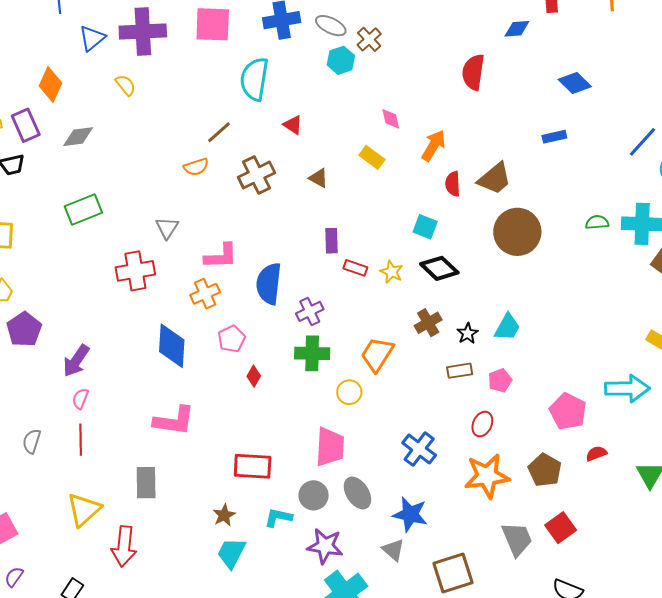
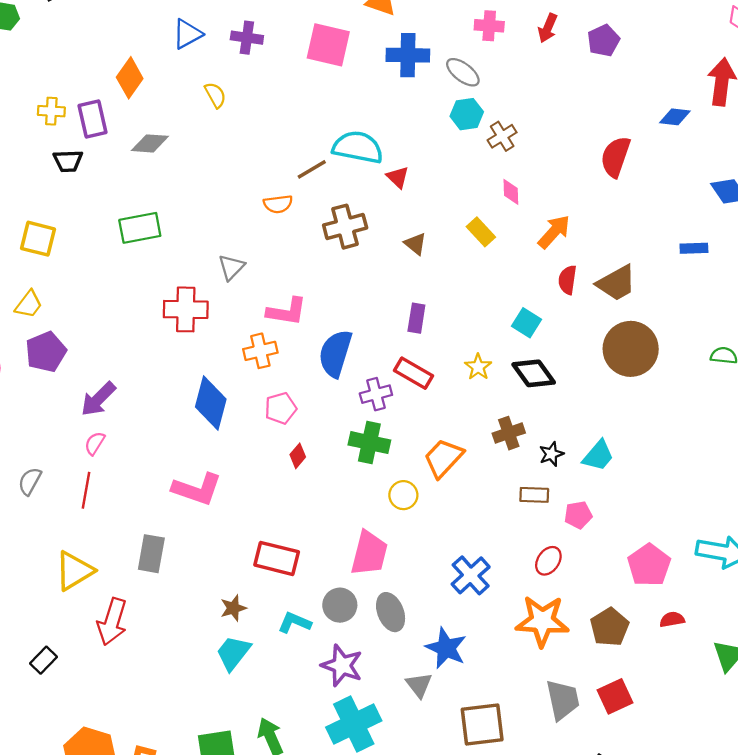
purple cross: (143, 32) -> (247, 38), size x0.6
brown cross: (369, 39) -> (502, 136), moved
cyan semicircle: (254, 79) -> (358, 147), moved, turned 81
red rectangle: (355, 268) -> (414, 373), moved, size x1.4

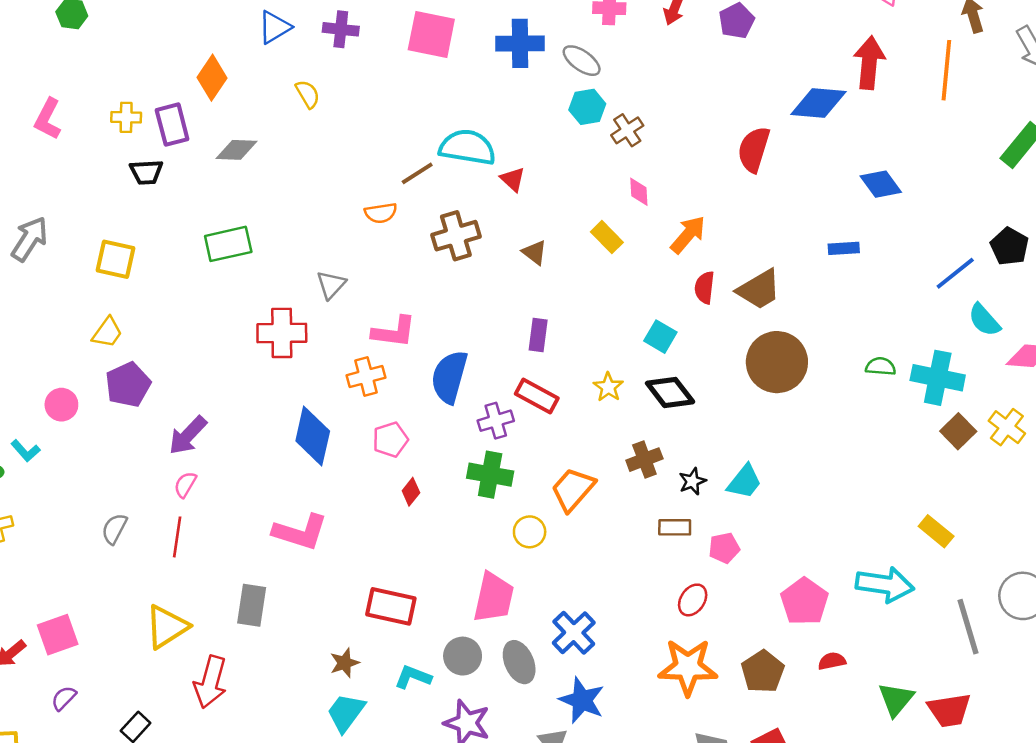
blue diamond: (675, 117) -> (818, 103), size x1.6
blue cross: (471, 575) -> (574, 633), moved

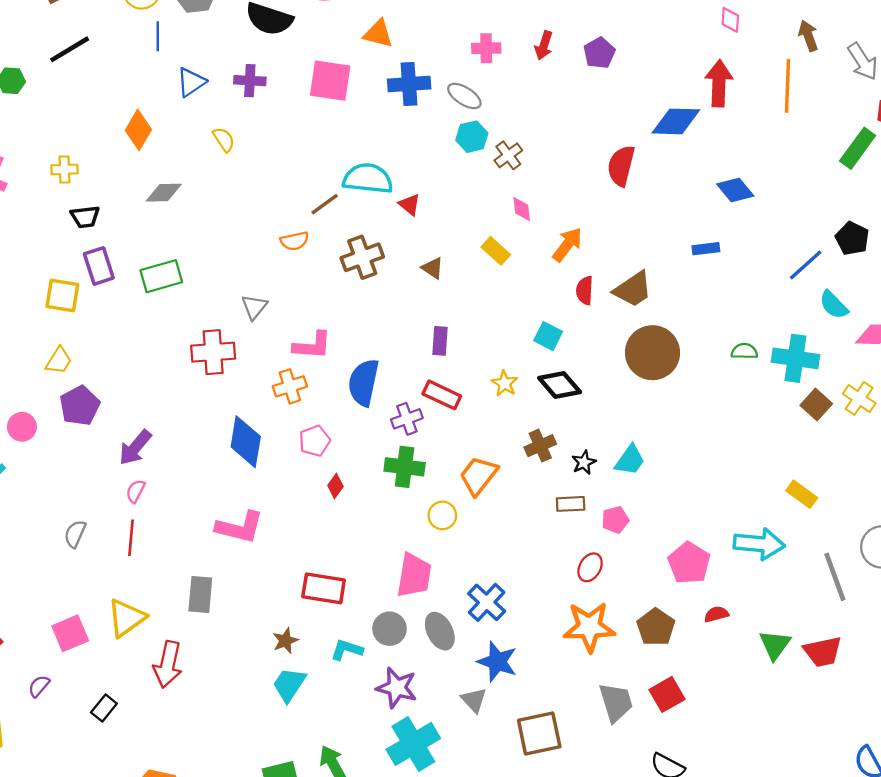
purple rectangle: (172, 125) -> (99, 266), moved
pink square: (58, 635) -> (70, 633), moved

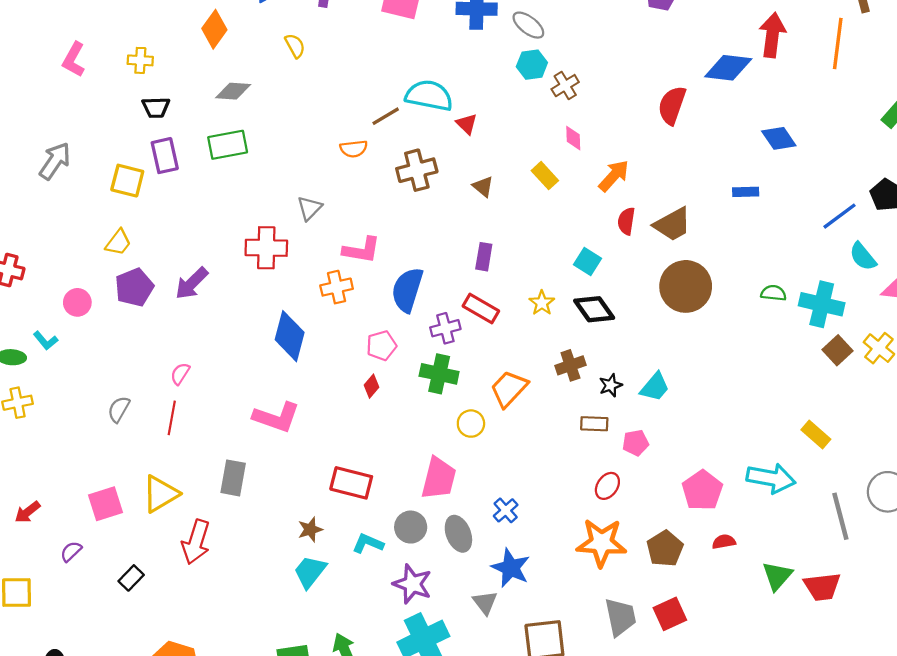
green rectangle: (161, 276) -> (228, 145), moved
pink pentagon: (315, 441) -> (381, 346), moved
purple arrow: (135, 448) -> (192, 283), moved
blue cross: (487, 602) -> (506, 510), size x0.7

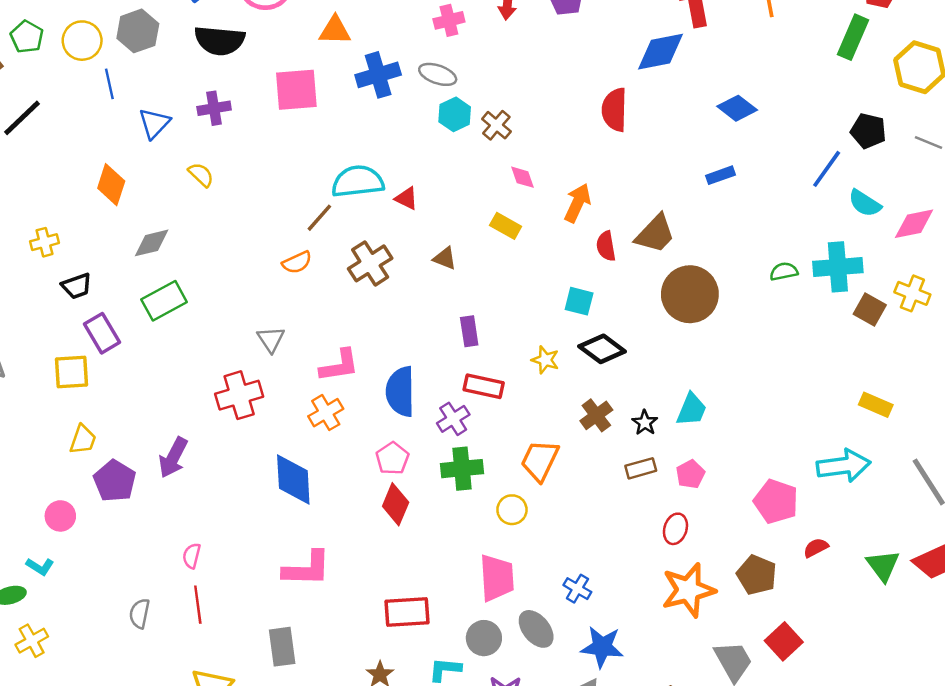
red diamond: (371, 386) -> (396, 504), size x1.6

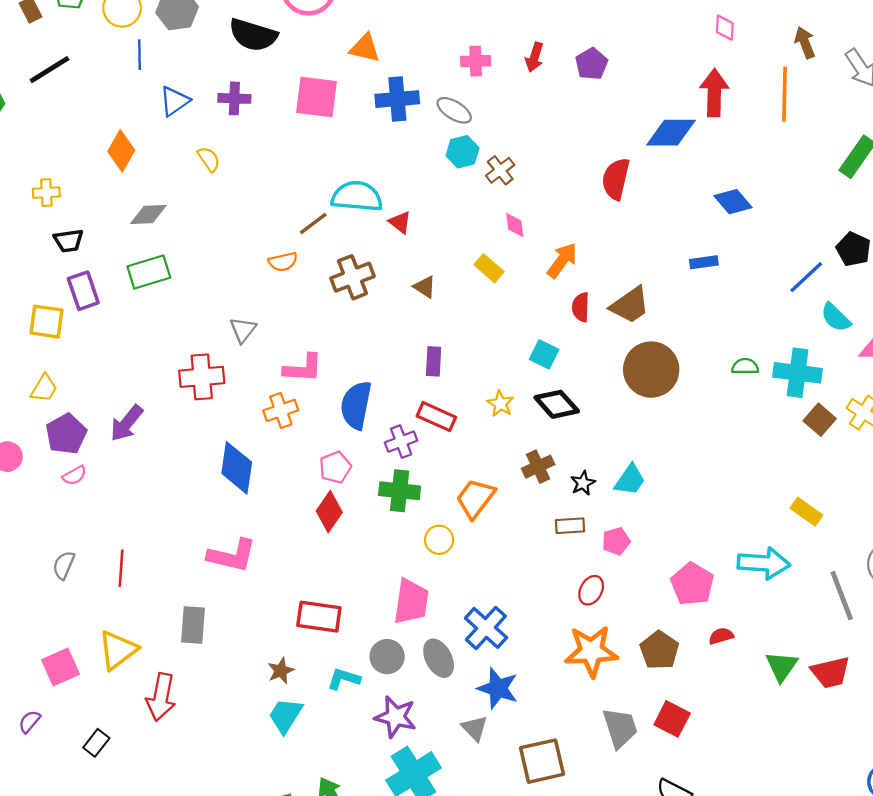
pink semicircle: (192, 556) -> (74, 475), moved, turned -145
blue cross: (577, 589) -> (486, 628), size x1.6
red square: (784, 641) -> (672, 719), turned -32

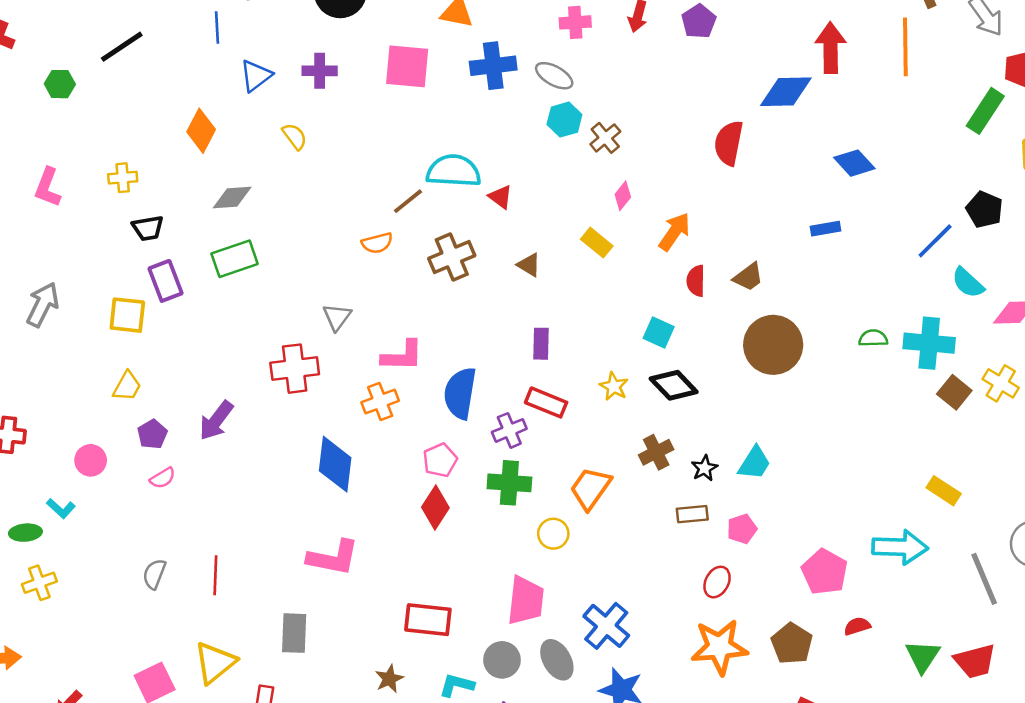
pink diamond: (515, 225) -> (623, 196), turned 48
brown trapezoid: (630, 305) -> (748, 277), size x0.7
purple pentagon: (66, 434) -> (152, 434), size x0.7

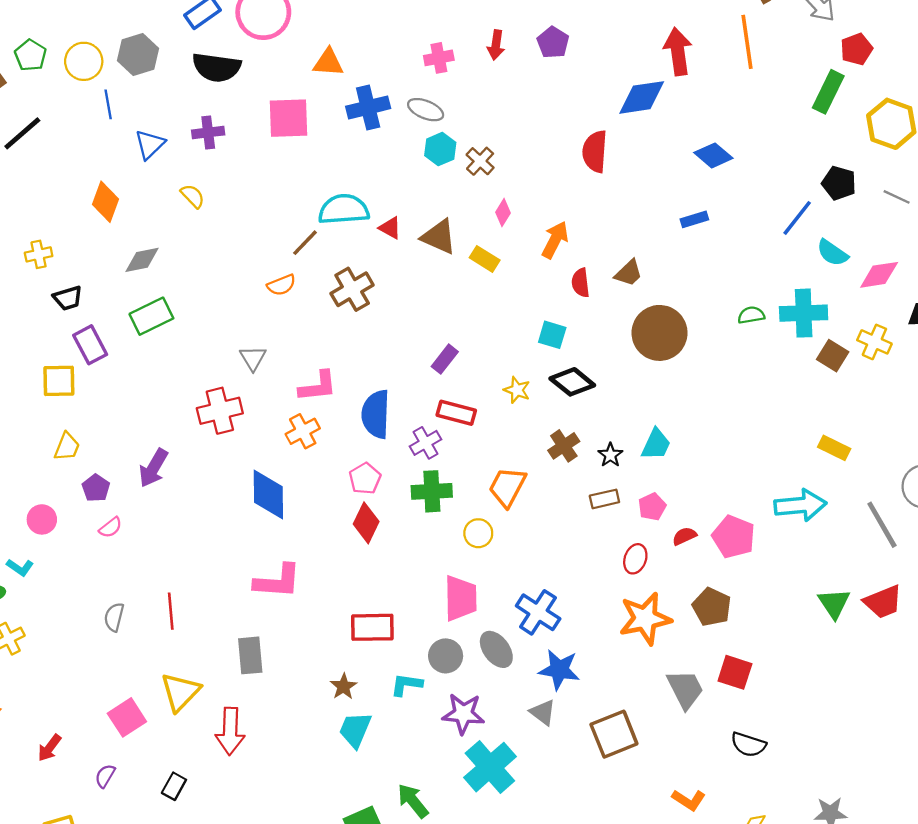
brown triangle: (529, 265) -> (439, 237), moved, size x1.6
purple rectangle: (541, 344) -> (445, 359), turned 44
red semicircle: (857, 626) -> (684, 536), moved

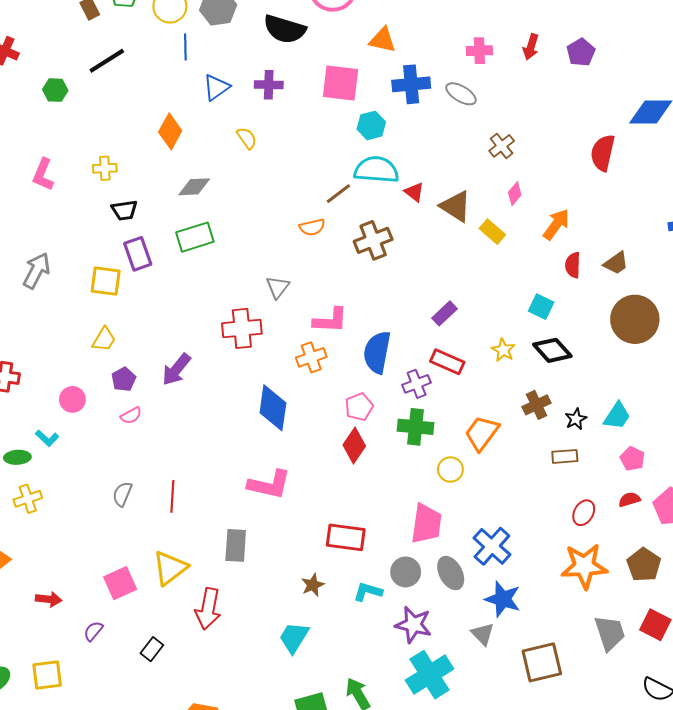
cyan hexagon: (440, 149) -> (371, 125), moved
pink pentagon: (652, 507) -> (632, 459), moved, turned -30
cyan trapezoid: (355, 730) -> (294, 637), moved
red arrow: (49, 748) -> (49, 599), turned -130

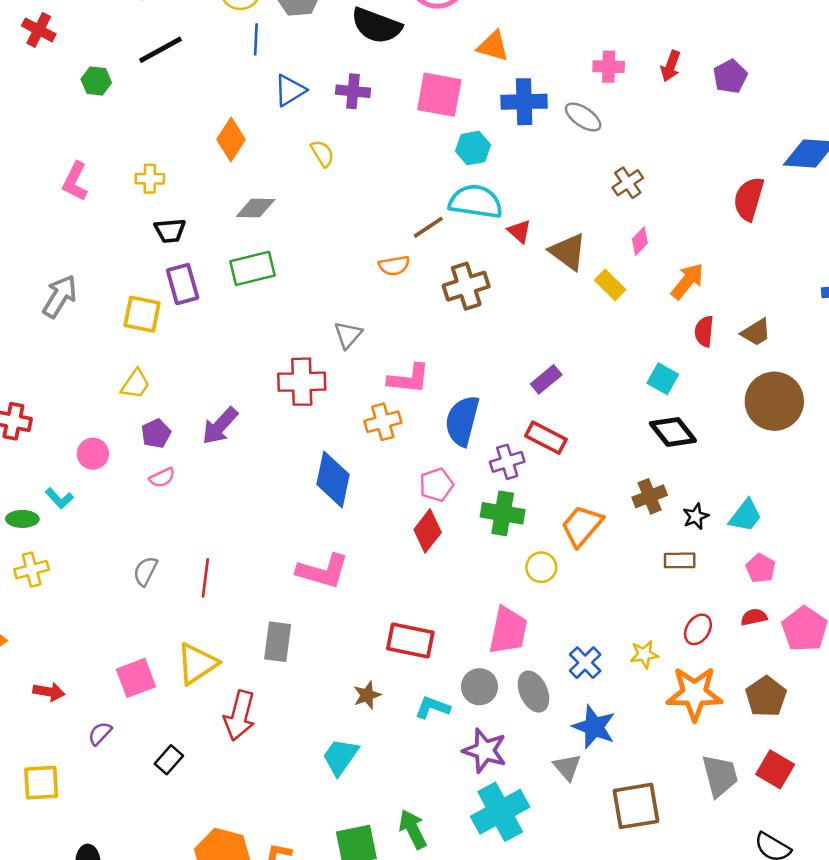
yellow star: (503, 350) -> (644, 654), moved, turned 30
blue cross: (492, 546) -> (585, 663), size x0.7

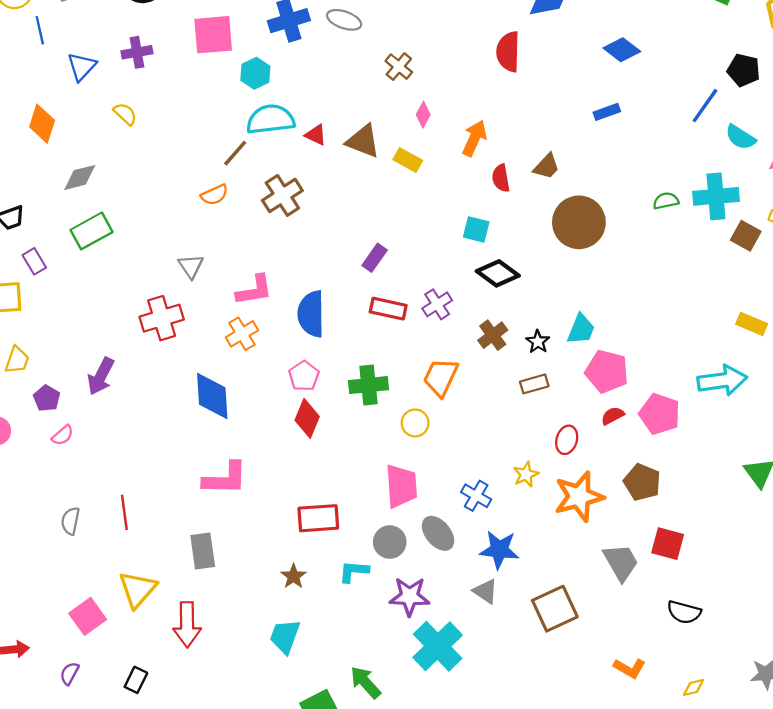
purple rectangle: (183, 284) -> (34, 261), size x0.7
purple cross: (507, 462) -> (437, 304), moved
pink pentagon: (761, 568) -> (607, 371), size x1.6

